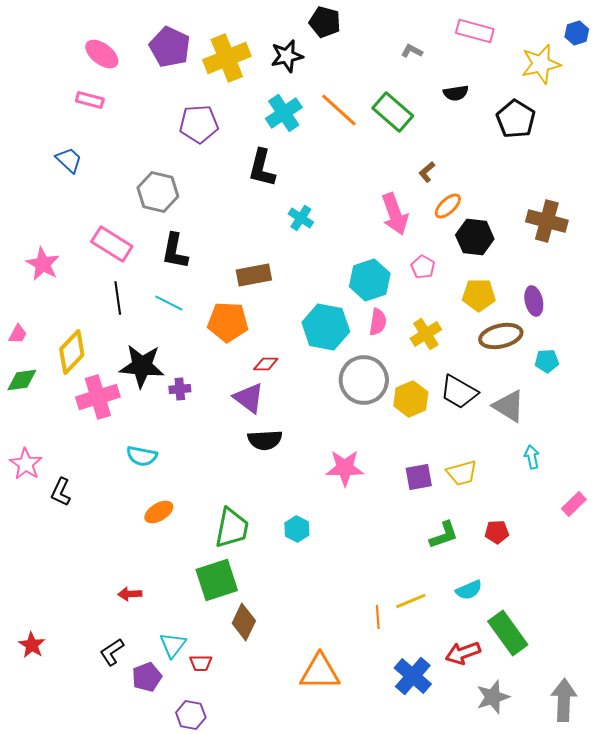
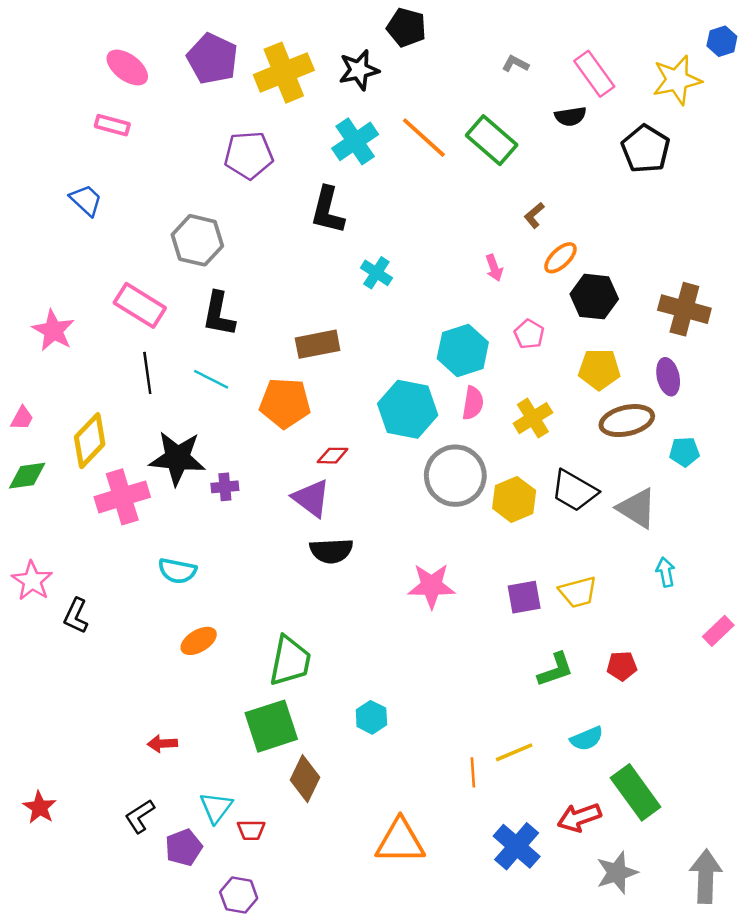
pink rectangle: (475, 31) -> (594, 74), moved, turned 39
pink arrow: (395, 214) -> (494, 268), size x0.5
brown cross: (547, 221) -> (684, 309), moved
cyan hexagon: (297, 529) -> (371, 717), moved

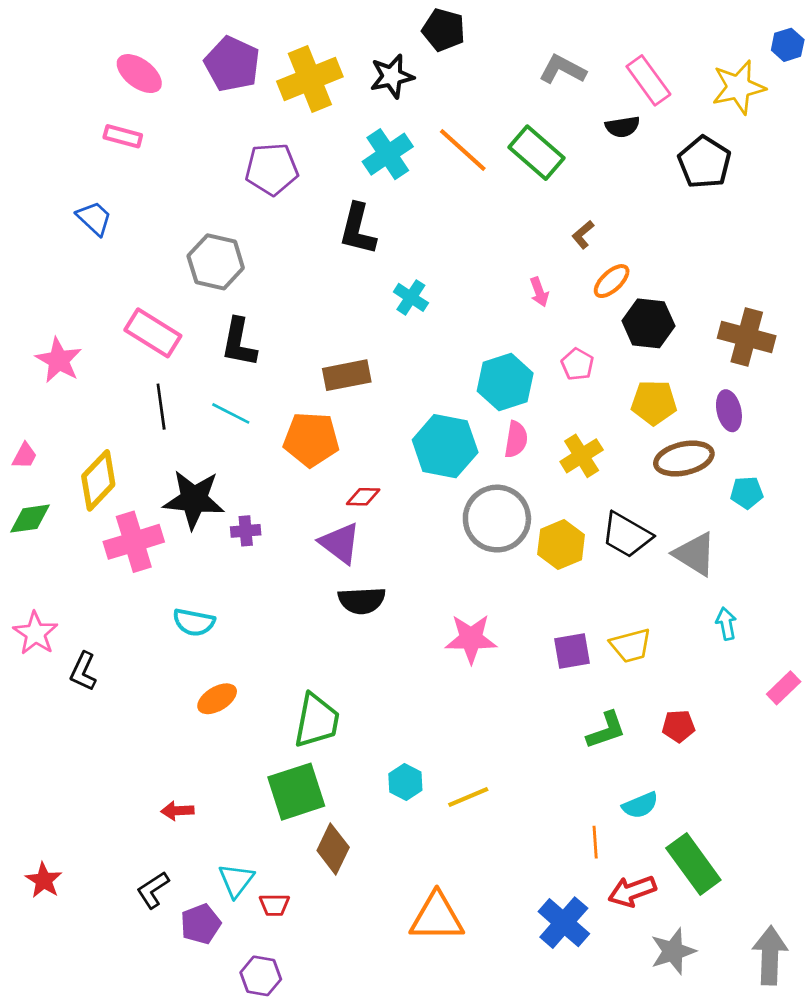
gray L-shape: (515, 64) -> (562, 69), size x1.6
yellow line: (514, 752) -> (468, 797), moved
orange line: (473, 772) -> (595, 842), moved

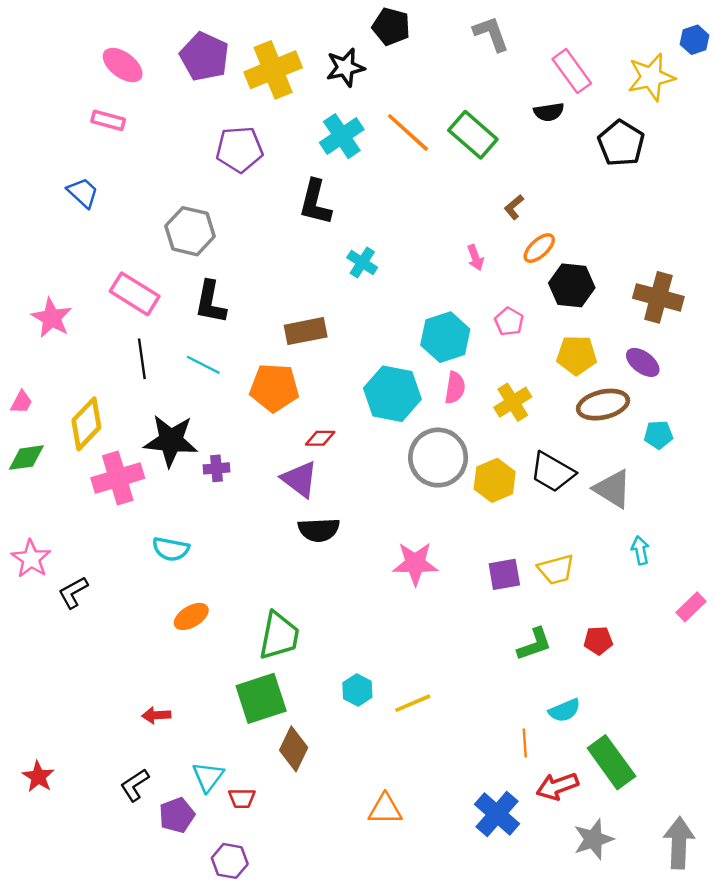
gray L-shape: (562, 69) -> (491, 34), moved, turned 42
purple ellipse: (729, 411) -> (643, 362), turned -40
black L-shape: (83, 671) -> (73, 592), turned 36
orange triangle: (437, 917) -> (385, 809), size x0.7

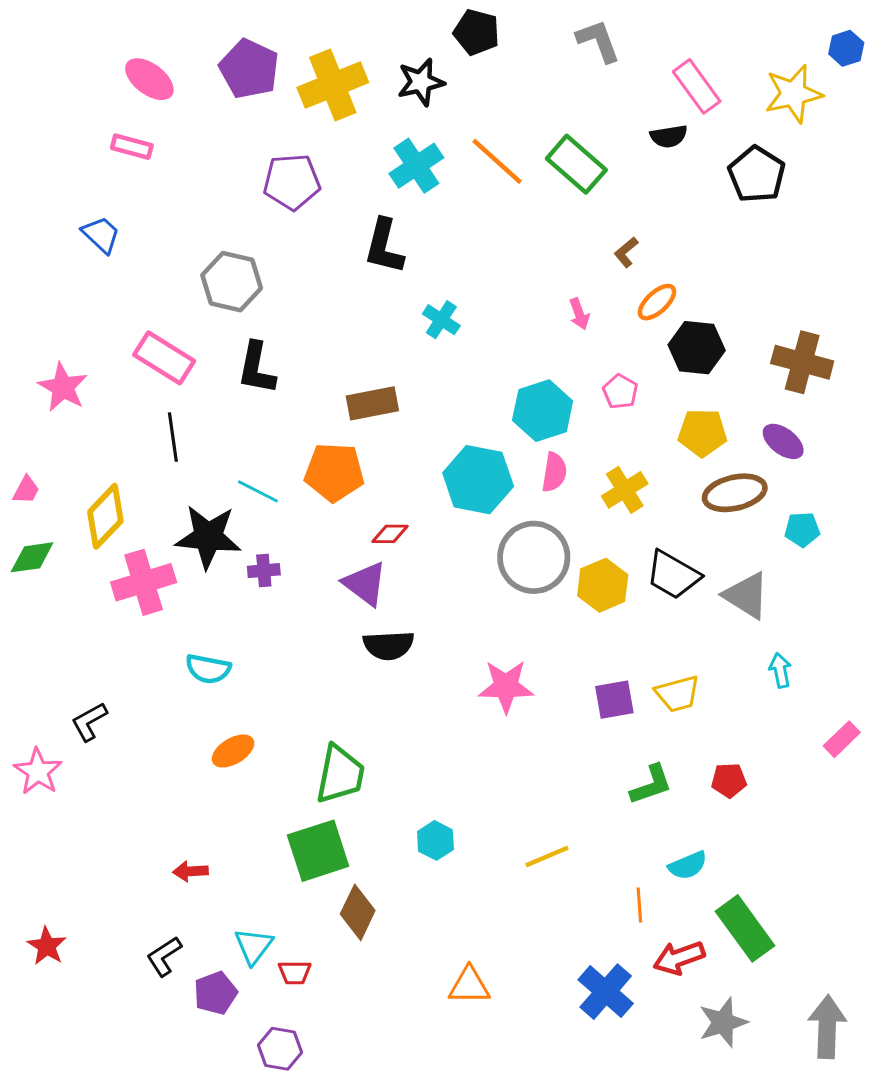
cyan line: (203, 365) -> (258, 491), moved
pink star: (31, 559) -> (38, 772), moved
yellow line: (413, 703) -> (547, 857), moved

